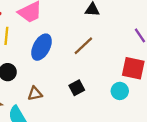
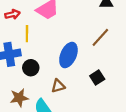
blue ellipse: (42, 47) -> (68, 55), moved

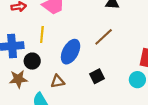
yellow line: (27, 34) -> (42, 34), moved
brown star: (19, 98) -> (18, 79), moved

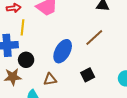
yellow line: (42, 34) -> (22, 27), moved

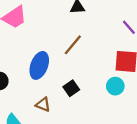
brown triangle: (50, 79) -> (43, 105), moved, turned 40

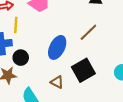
black square: (71, 88) -> (83, 70), size x1.6

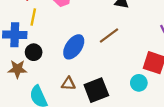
black square: (83, 70) -> (96, 90), moved
brown triangle: (57, 82) -> (68, 84), turned -32

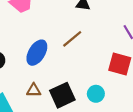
cyan circle: (139, 83) -> (96, 94), moved

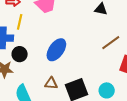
brown line: (72, 39) -> (111, 43), moved

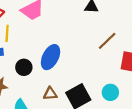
black circle: (20, 54) -> (24, 67), moved

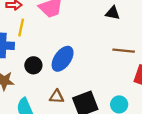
brown line: (107, 41) -> (124, 51), turned 42

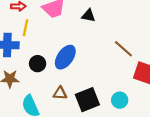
black triangle: (113, 13) -> (88, 16), moved
brown line: (124, 51) -> (123, 49), turned 36

